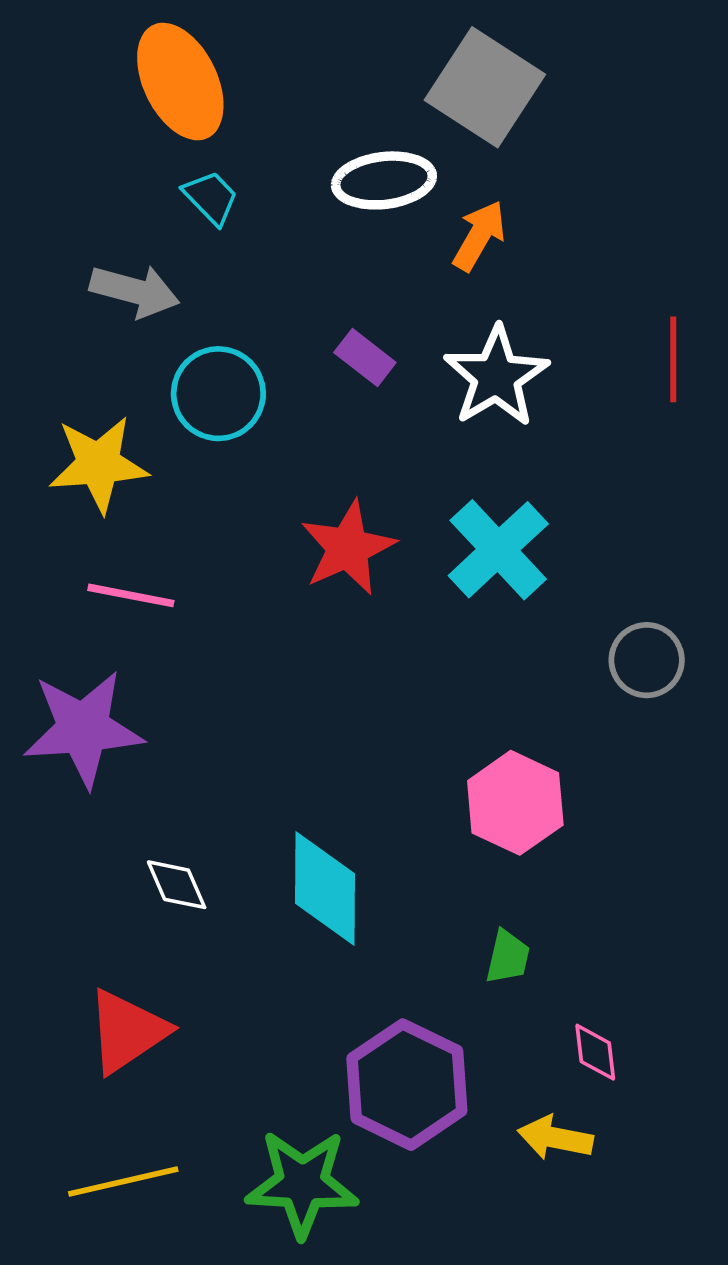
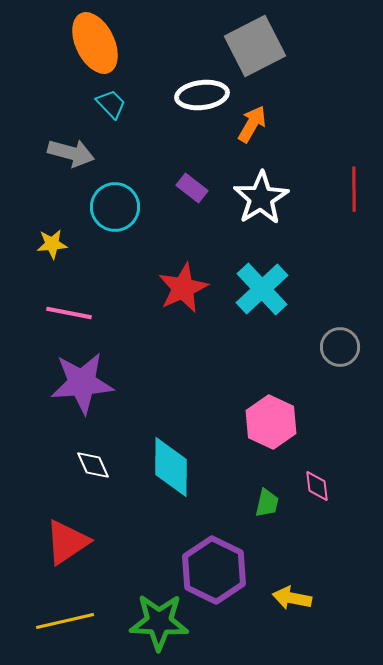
gray square: (485, 87) -> (255, 46), turned 30
yellow star: (99, 464) -> (52, 244), size x0.6
purple star: (83, 729) -> (82, 383), moved
pink diamond: (595, 1052) -> (317, 486), moved

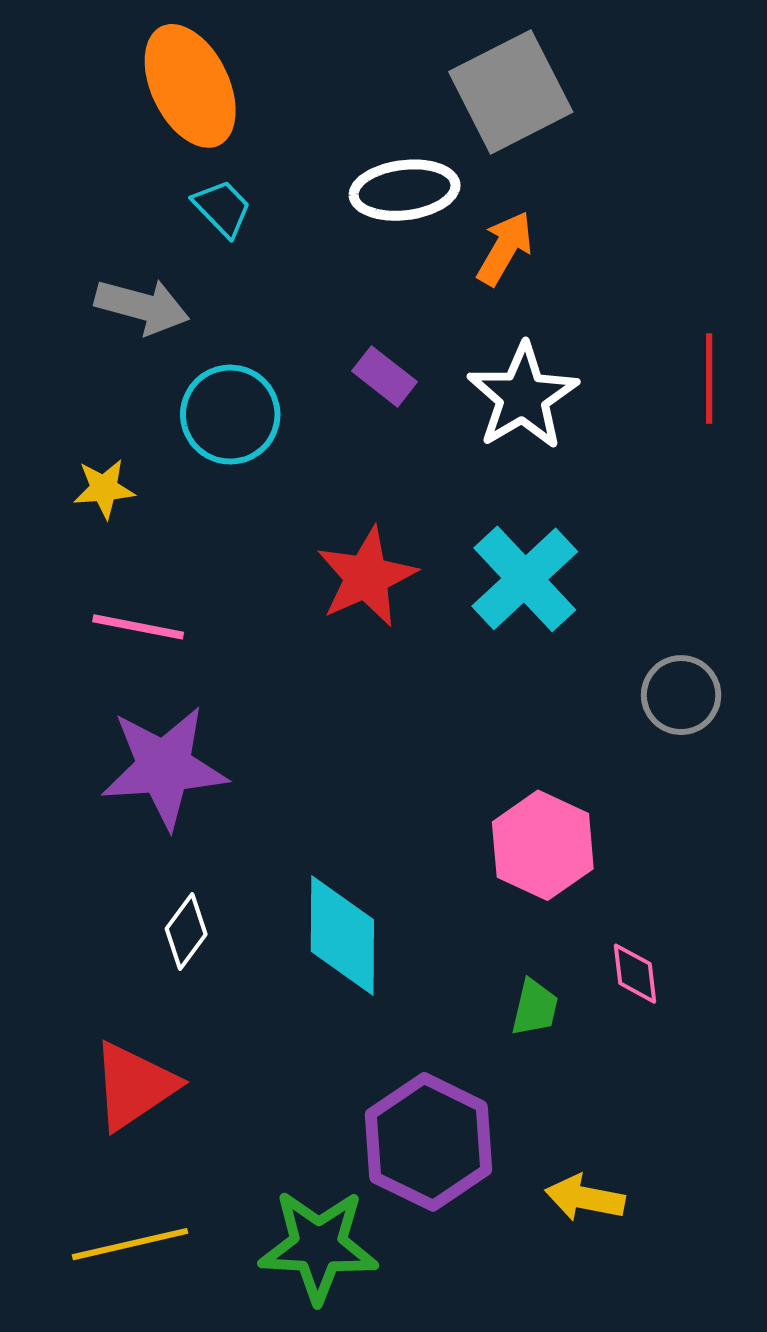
white diamond: (93, 465) -> (186, 932), turned 60

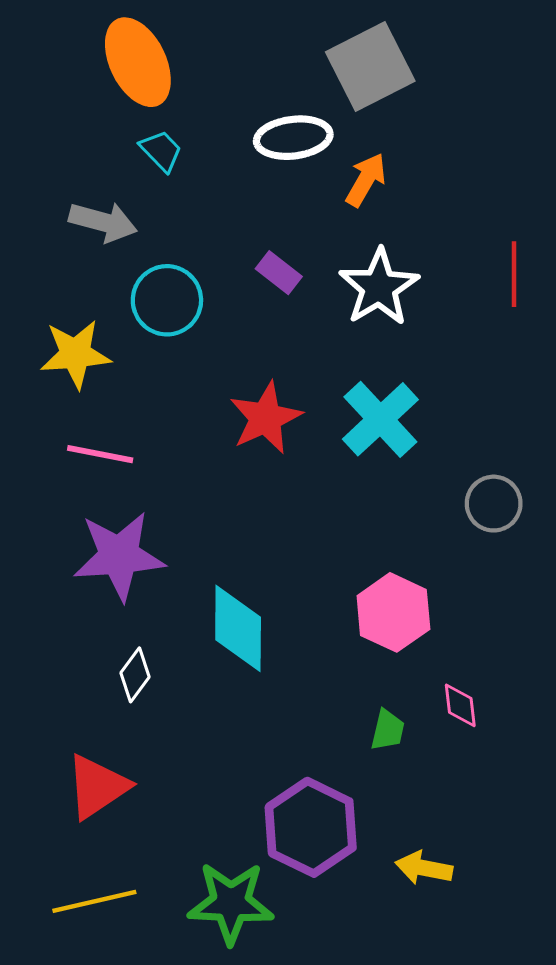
yellow star: (104, 489) -> (75, 354), size x1.6
cyan diamond: (342, 936) -> (238, 628), moved

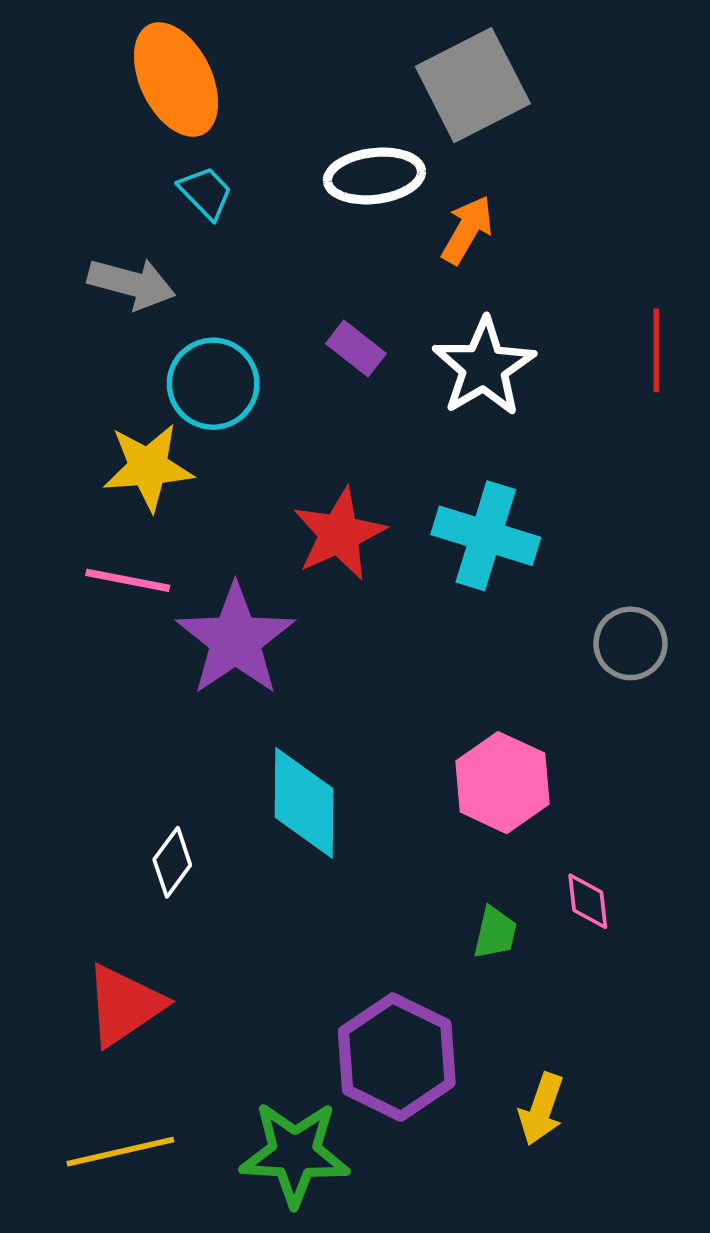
yellow star: (75, 354) -> (148, 467), moved
cyan cross: (380, 419) -> (486, 536), turned -30
purple star: (119, 556) -> (235, 640), moved, turned -30
yellow arrow: (424, 868) -> (541, 1109), turned -82

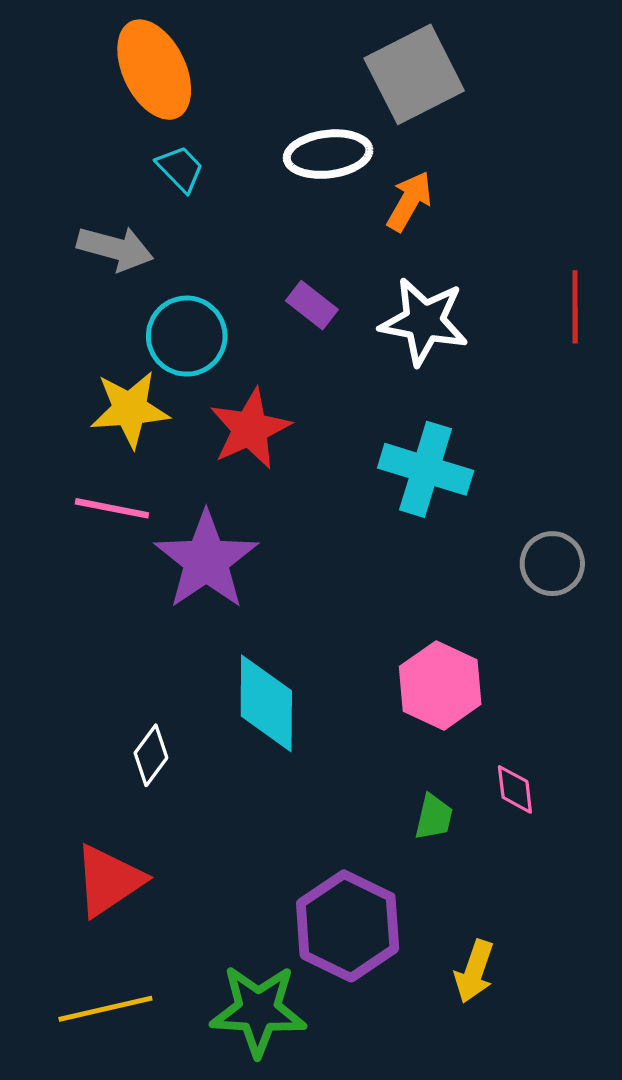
white star: (484, 367) -> (424, 321), turned -30
red star: (339, 534) -> (250, 429), moved

